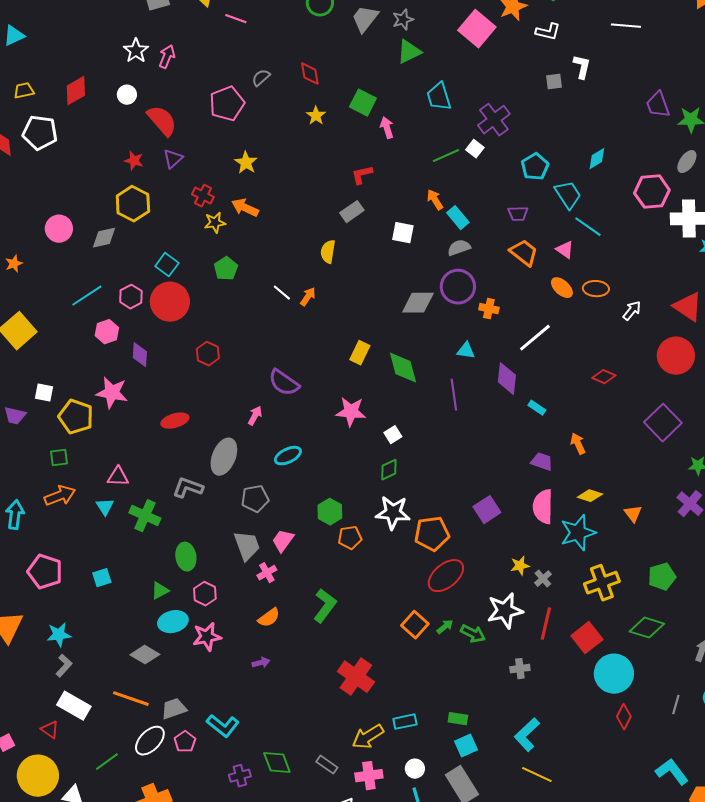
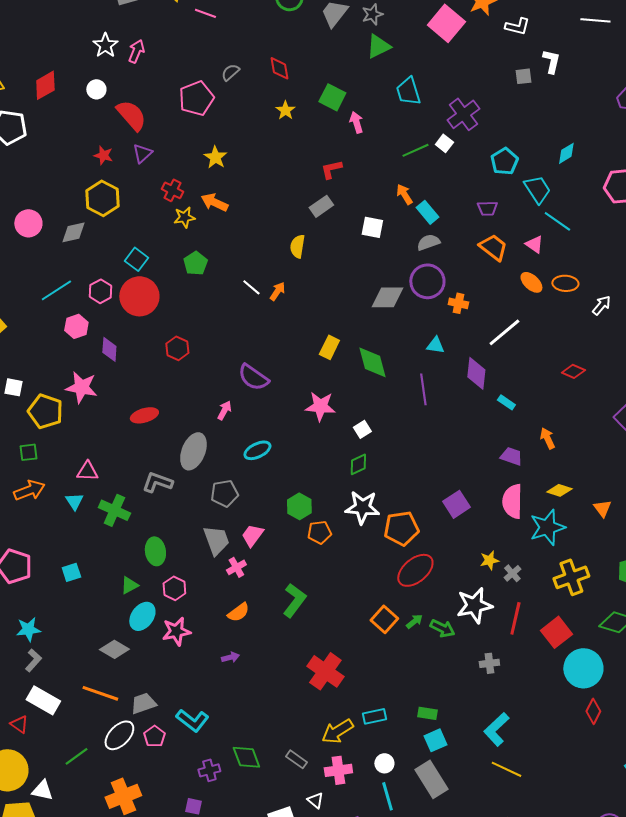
cyan ellipse: (173, 622) -> (142, 616), turned -40

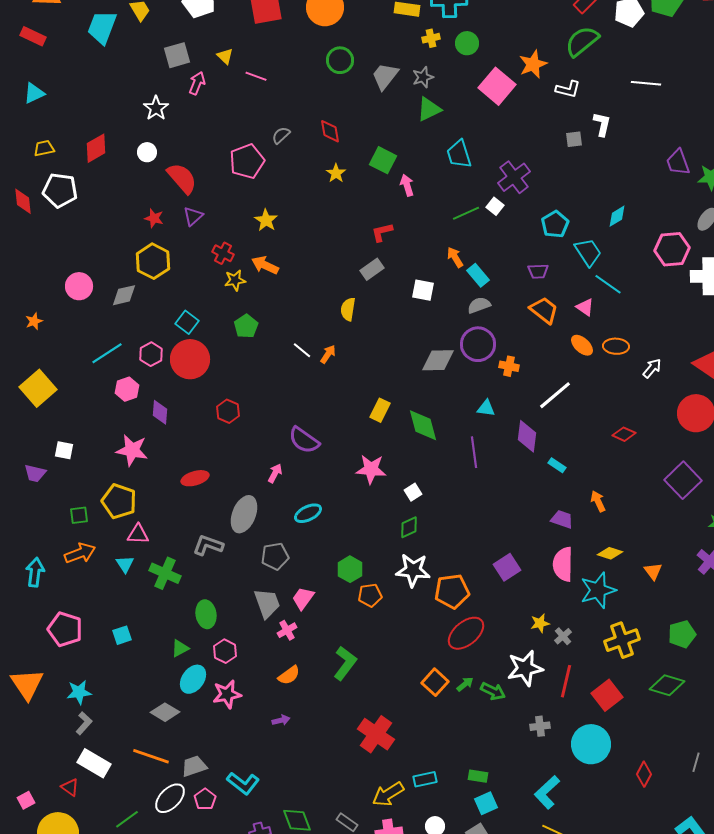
pink arrow: (136, 51) -> (197, 83), moved
yellow pentagon: (45, 411) -> (119, 501), moved
cyan circle: (583, 668) -> (591, 744), moved

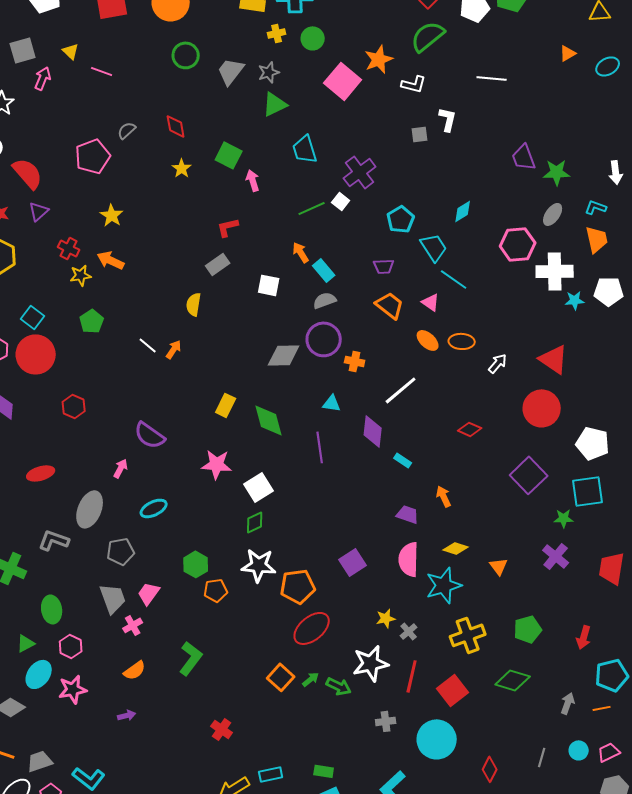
white square: (413, 492) -> (259, 487), size x1.6
red cross: (376, 734) -> (222, 729), size x0.6

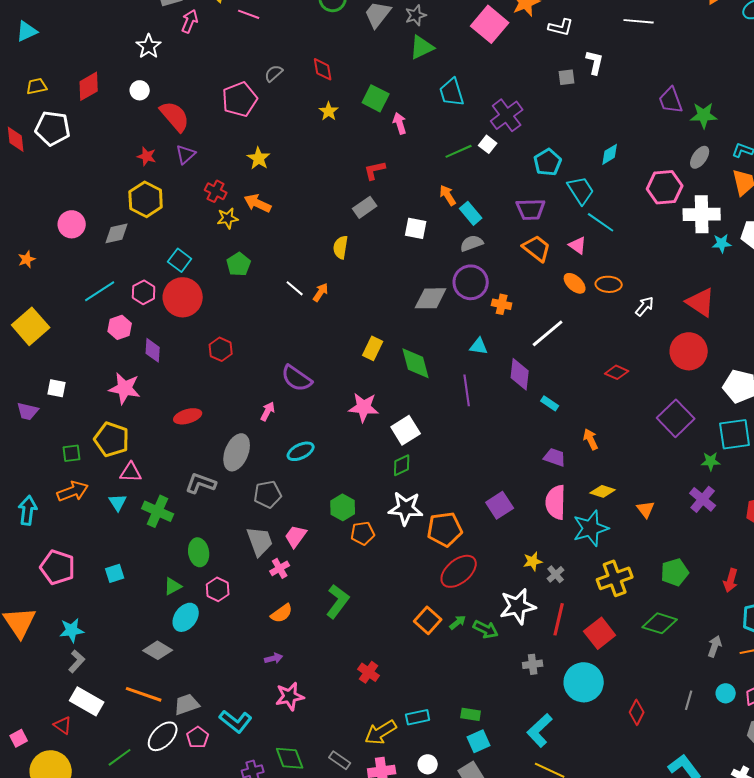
purple trapezoid: (384, 266) -> (531, 209), size x1.4
pink star: (73, 689) -> (290, 696), moved

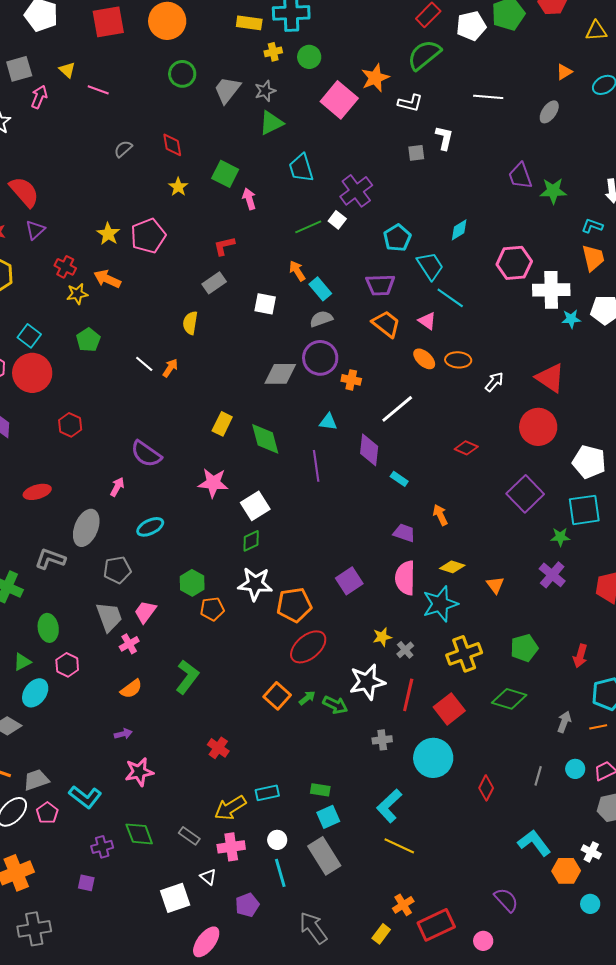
pink pentagon: (240, 99) -> (148, 236), moved
gray ellipse: (700, 157) -> (549, 112), moved

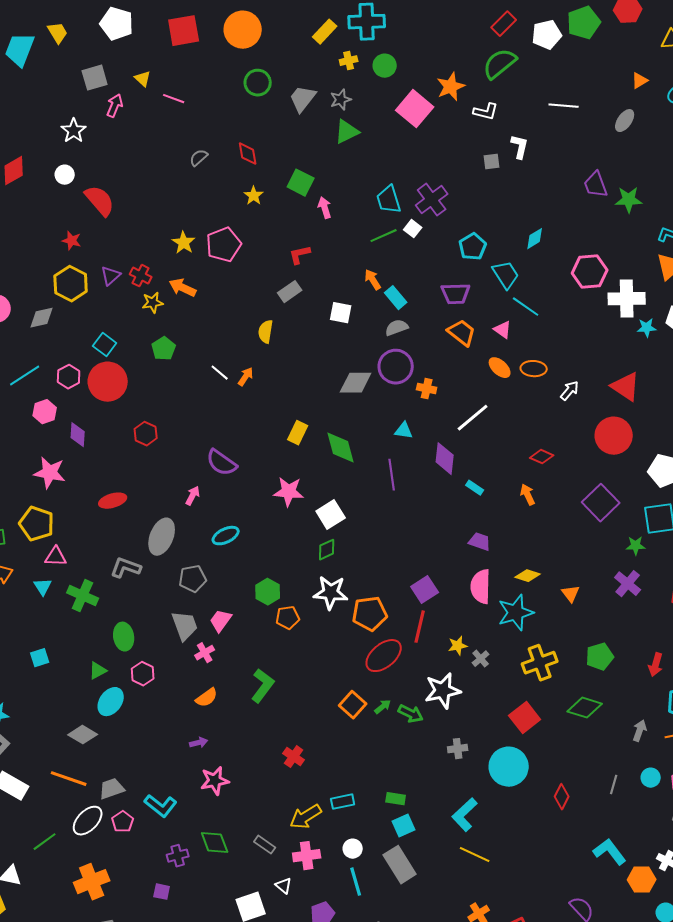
yellow rectangle: (249, 23) -> (325, 32), turned -55
cyan trapezoid: (301, 168) -> (389, 200), moved
purple triangle: (35, 230) -> (111, 276), moved
orange arrow: (440, 515) -> (528, 495), moved
red line: (408, 695) -> (420, 627), moved

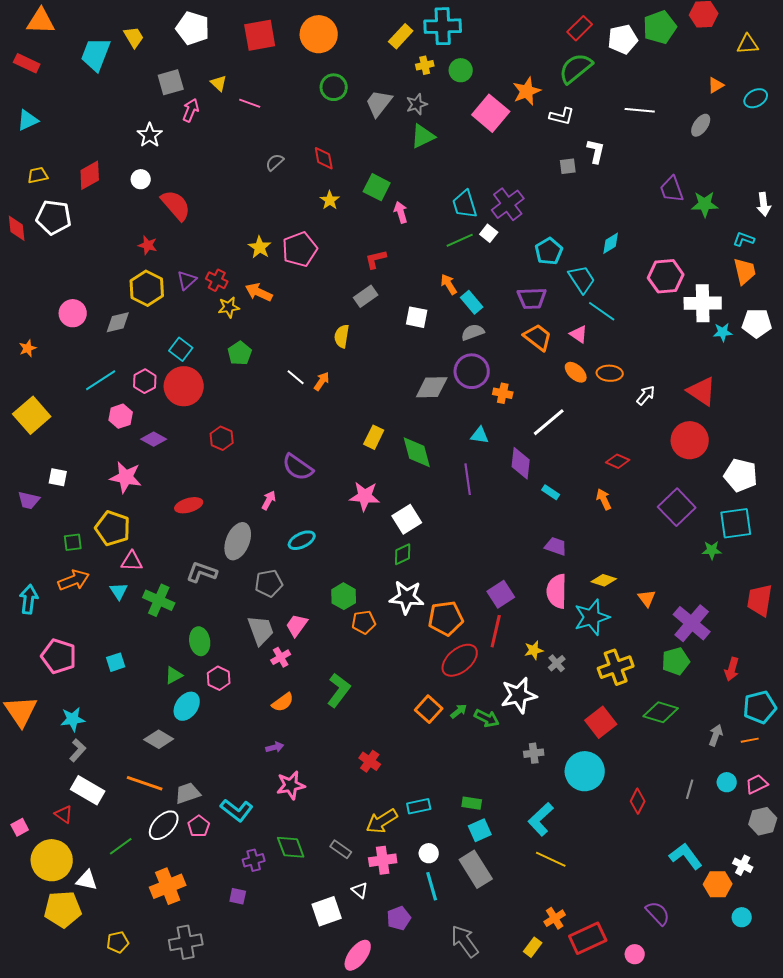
purple diamond: (78, 435) -> (154, 439), turned -65
purple cross: (628, 584) -> (692, 623), moved, size x1.4

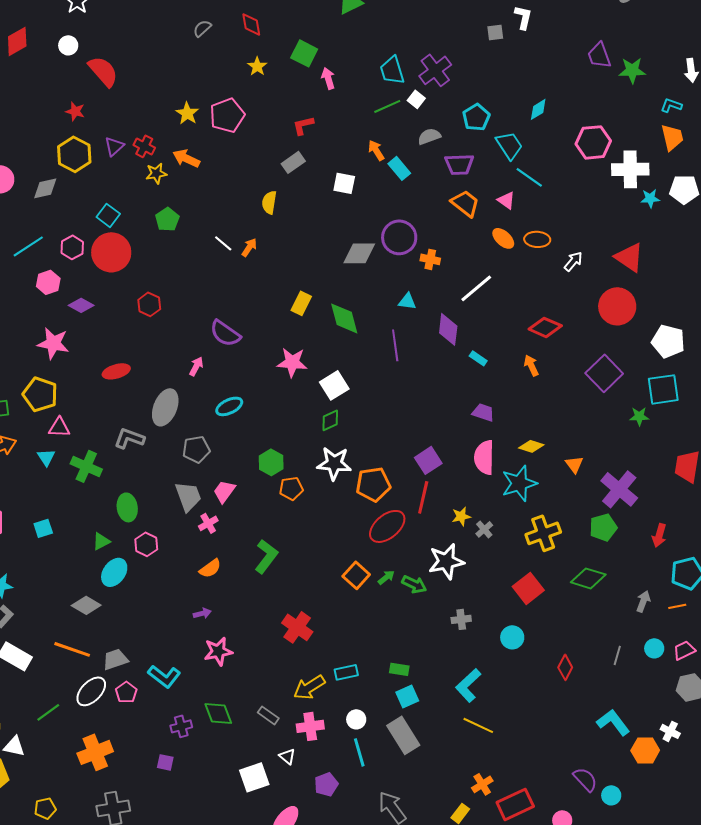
gray semicircle: (473, 332) -> (429, 136), moved
red diamond: (618, 461) -> (545, 327), size x1.4
red cross: (370, 761) -> (297, 627), size x1.4
cyan circle: (585, 771) -> (512, 637), size x0.6
cyan circle: (742, 917) -> (611, 795), moved

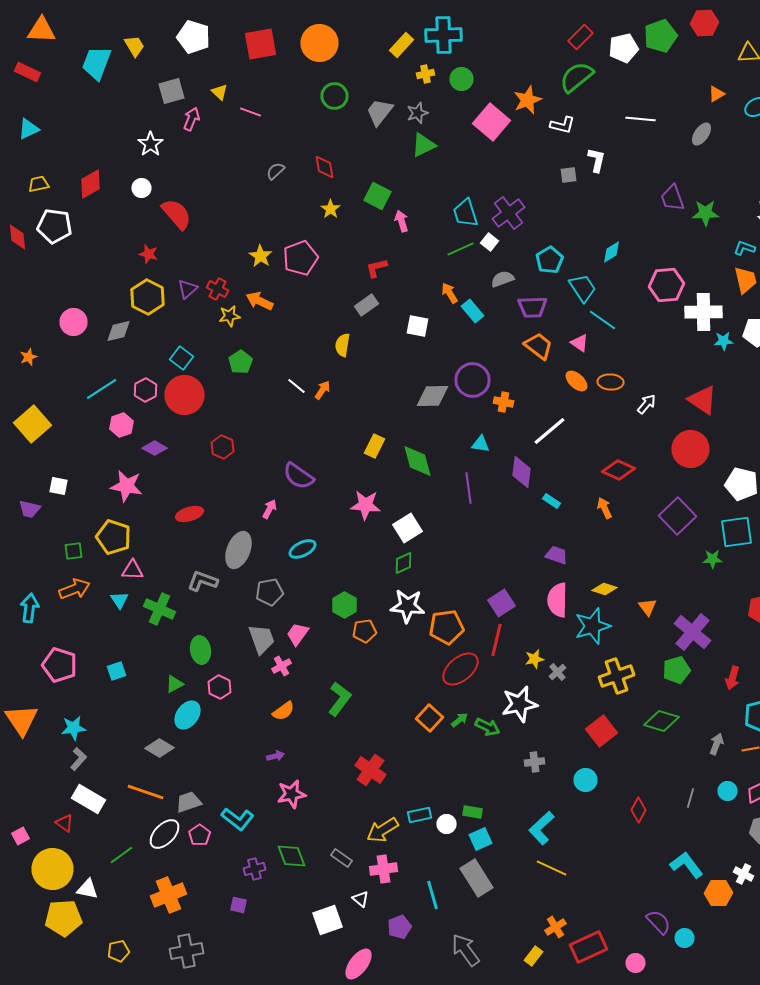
white circle: (356, 719) -> (446, 824), moved

